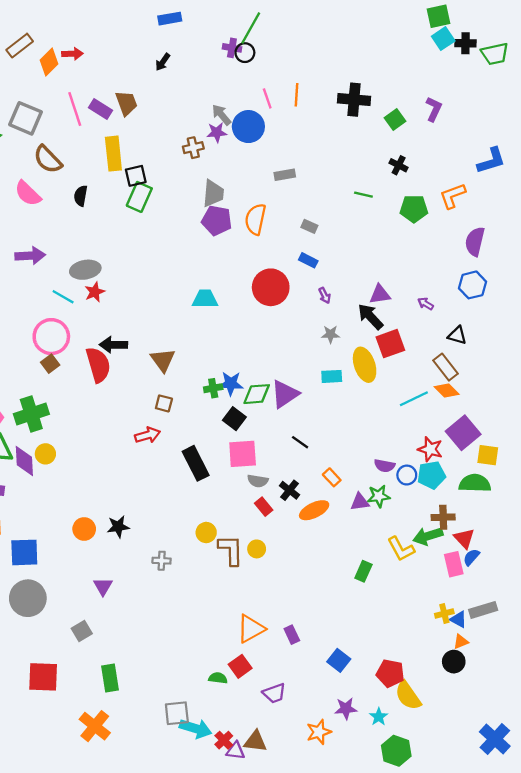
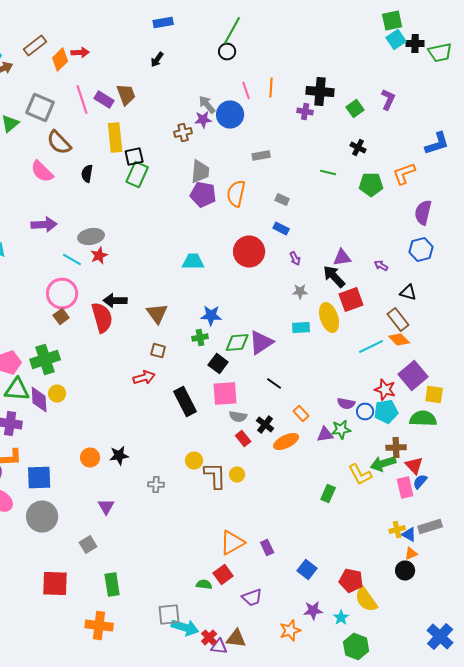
purple cross: (232, 48) -> (305, 112), moved
blue star: (231, 383) -> (211, 316), moved
orange cross: (95, 726) -> (99, 626), turned -32

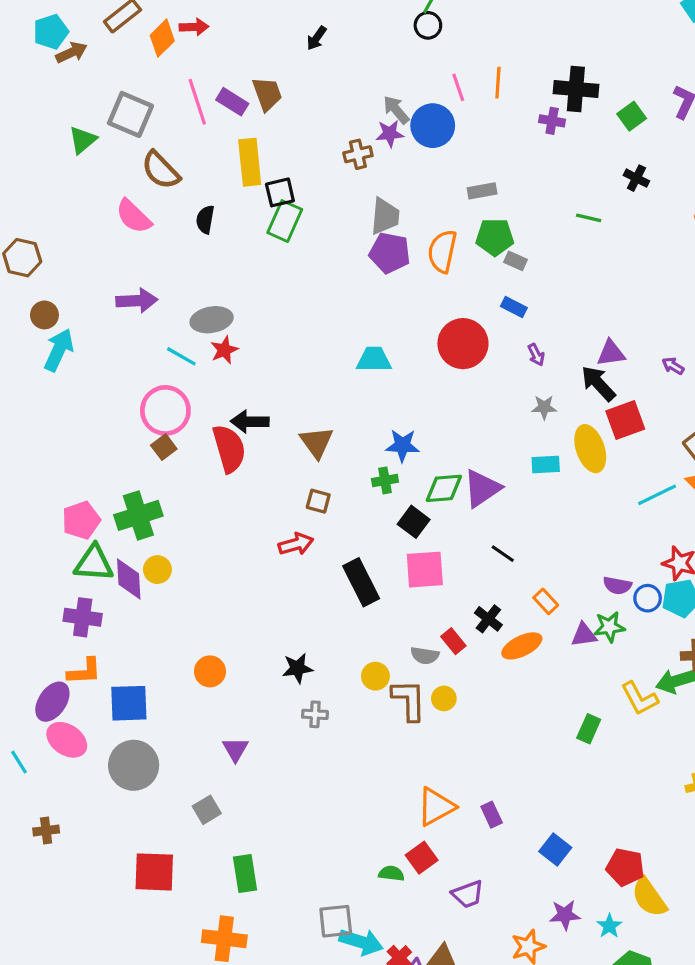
green pentagon: (371, 184) -> (495, 237), moved
gray semicircle: (238, 416) -> (425, 655), moved
black star: (119, 456) -> (297, 668), moved

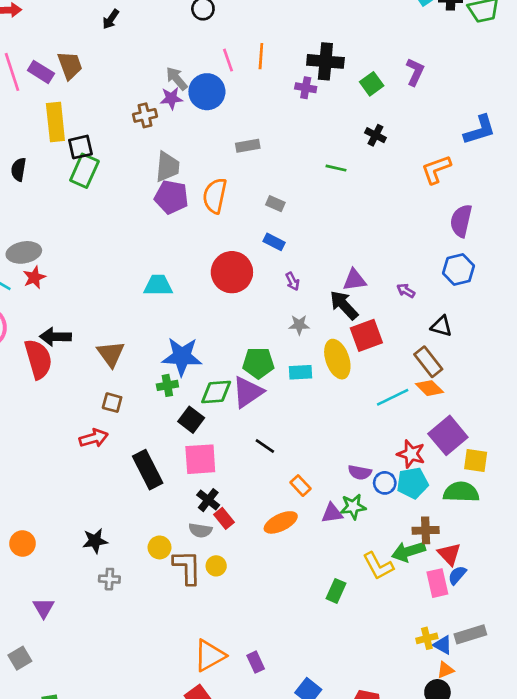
green pentagon: (495, 237) -> (258, 363), moved
blue star: (402, 445) -> (182, 356), size x1.4
black cross: (488, 619) -> (208, 500), moved

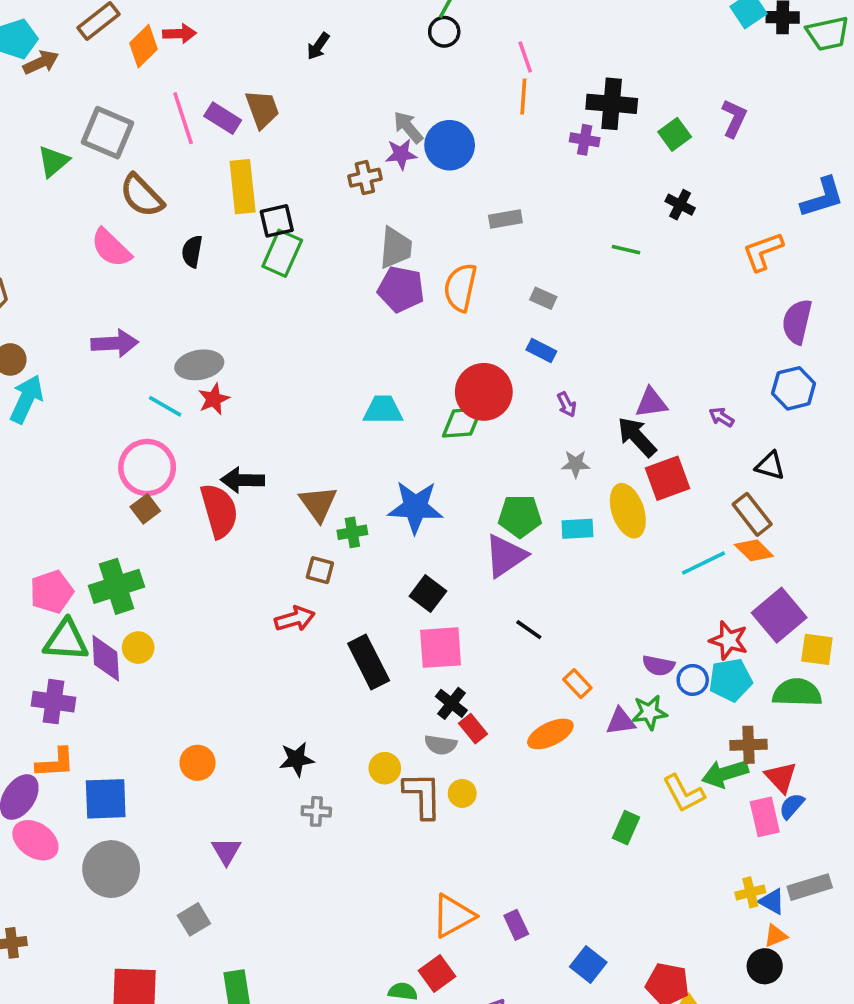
pink line: (228, 60) -> (525, 57), moved
green cross: (167, 385) -> (352, 532), moved
green diamond: (216, 392) -> (462, 422), moved

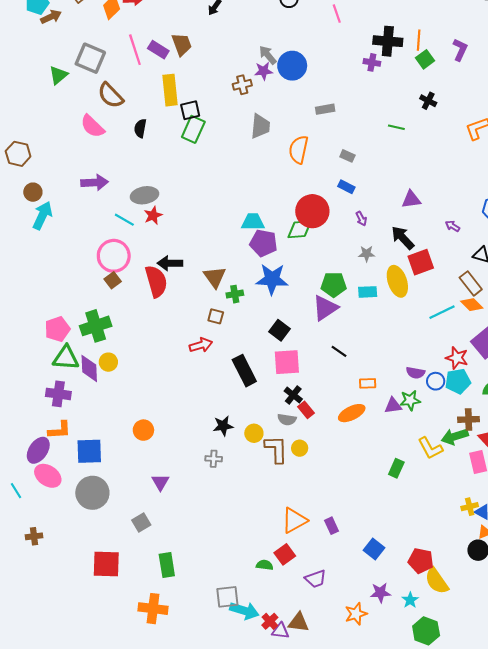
orange line: (523, 97) -> (419, 40), moved
purple pentagon: (401, 289) -> (263, 243), moved
purple triangle: (651, 403) -> (411, 200), moved
orange rectangle: (577, 684) -> (368, 383), turned -49
black star: (297, 759) -> (223, 426), moved

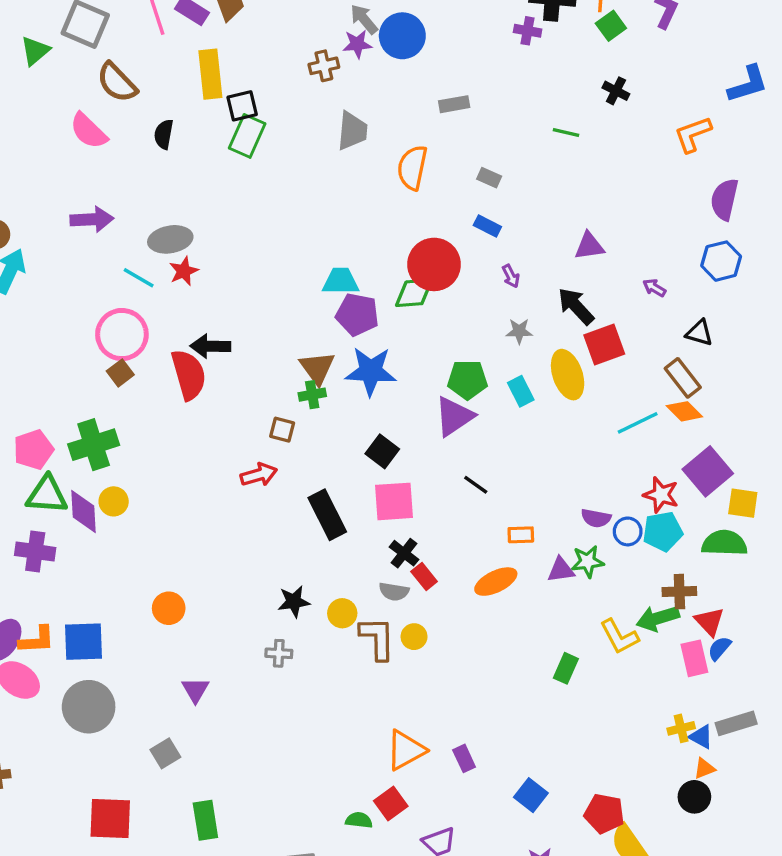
brown triangle: (215, 277) -> (317, 368), moved
cyan rectangle: (368, 292) -> (521, 391), turned 66
orange L-shape: (59, 430) -> (37, 640), moved

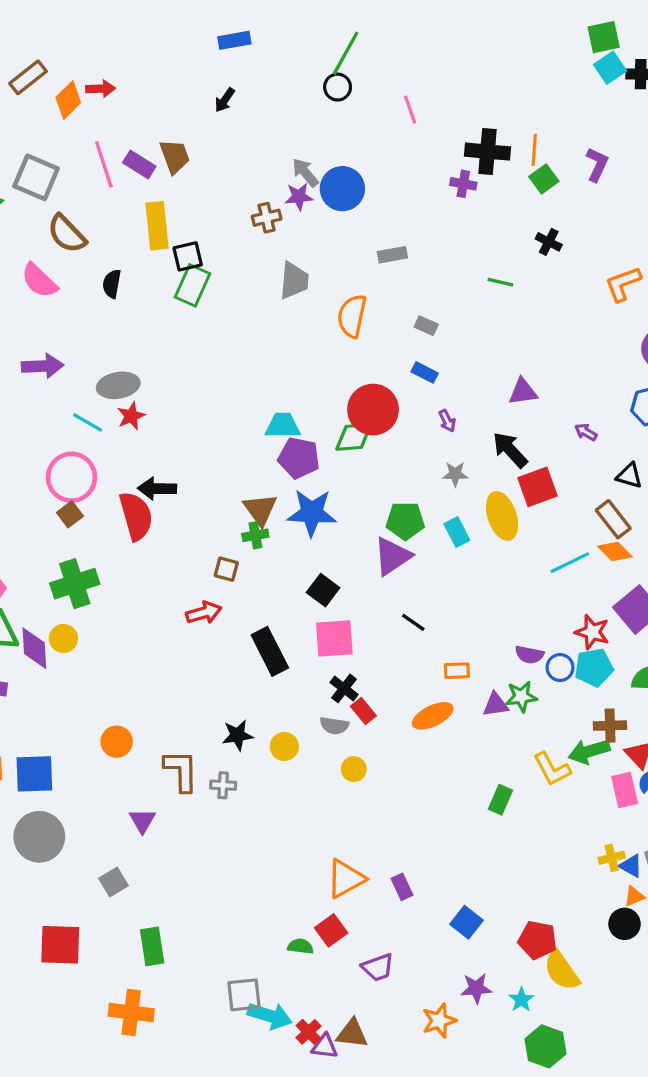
green cross: (94, 445) -> (75, 584), moved
brown L-shape: (377, 638) -> (181, 771), moved

